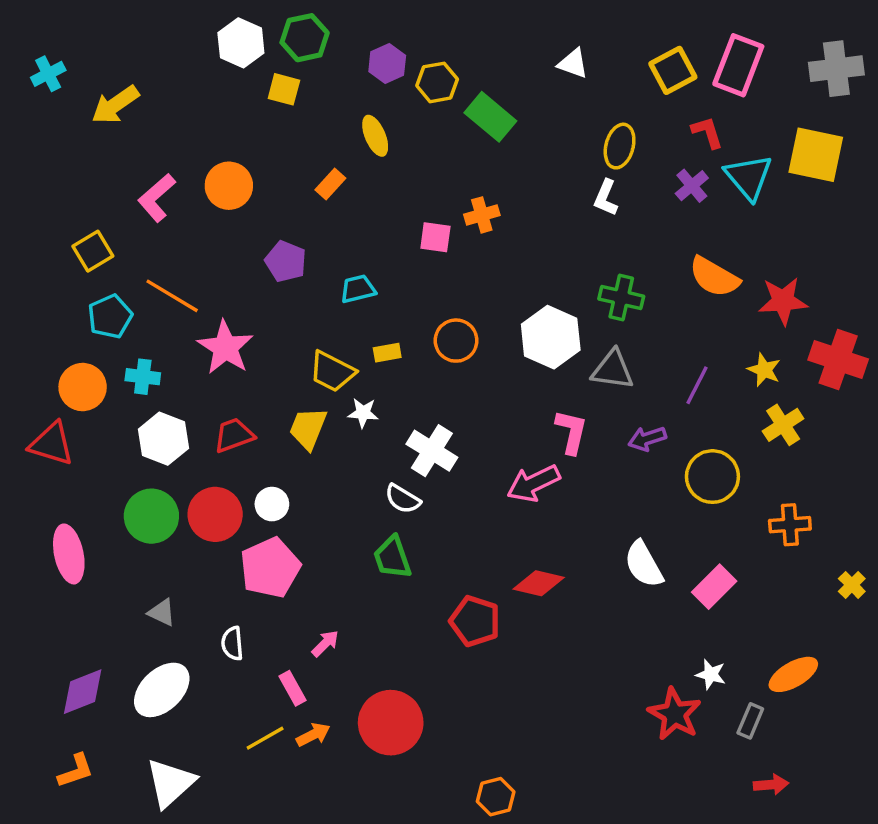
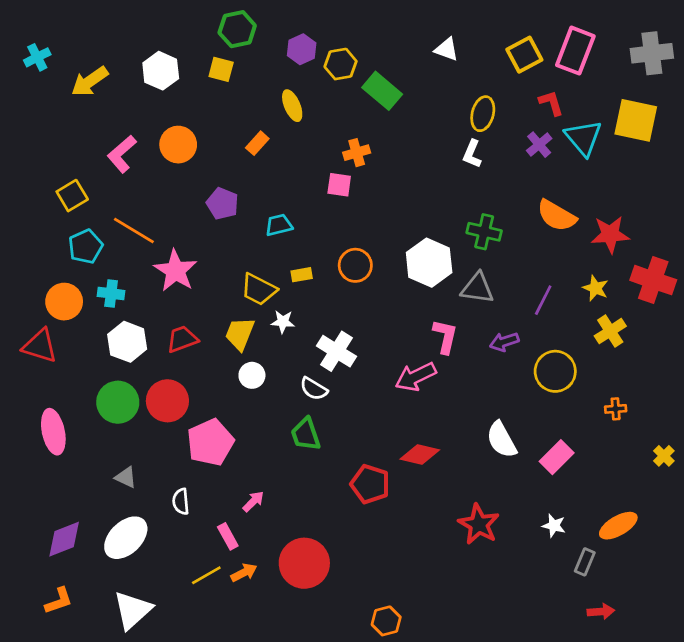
white hexagon: (241, 43) -> (161, 71), moved
orange cross: (482, 215) -> (357, 153), moved
white circle: (272, 504) -> (252, 375), moved
orange cross: (790, 525) -> (616, 409), size x0.7
red star: (675, 714) -> (479, 524), moved

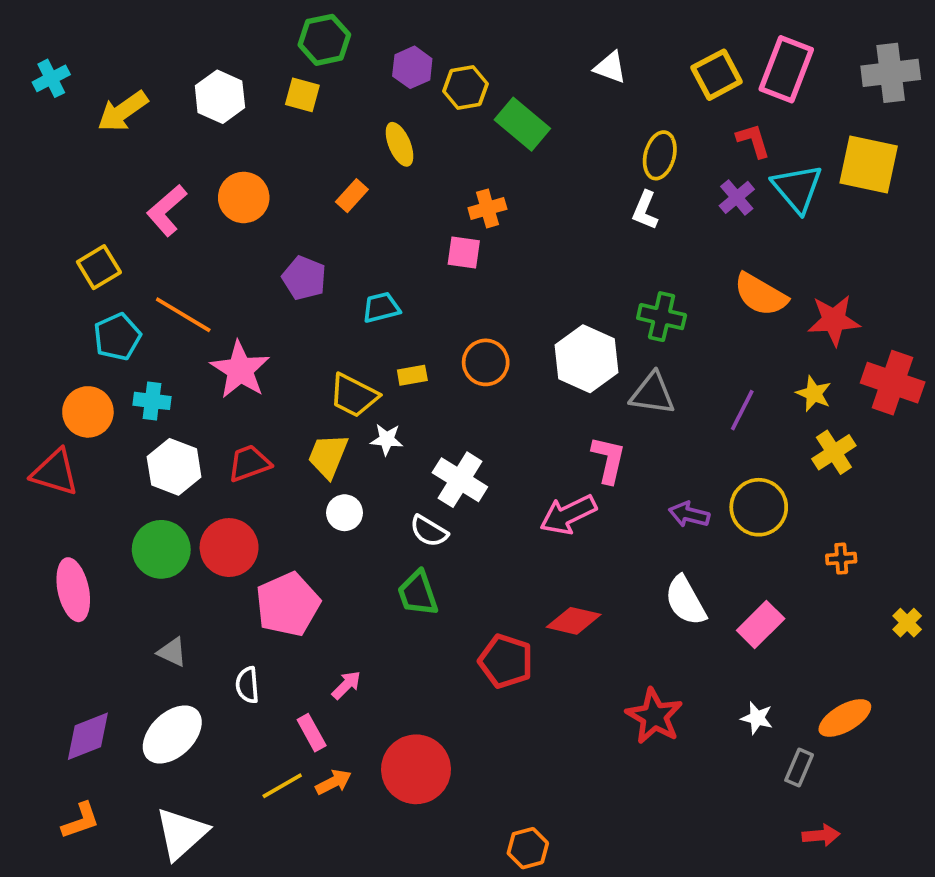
purple arrow: (504, 342) -> (689, 515), moved, turned 32

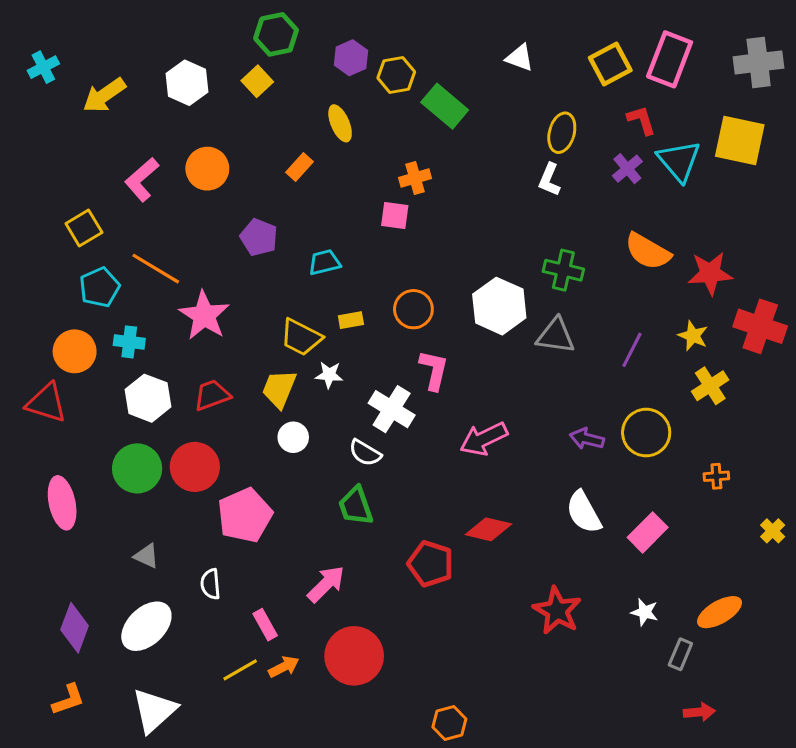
yellow square: (302, 95) -> (257, 81), turned 32
pink L-shape: (608, 460) -> (434, 370), moved
pink arrow: (346, 685) -> (326, 584), moved, size x1.5
purple diamond: (88, 736) -> (75, 628), turned -48

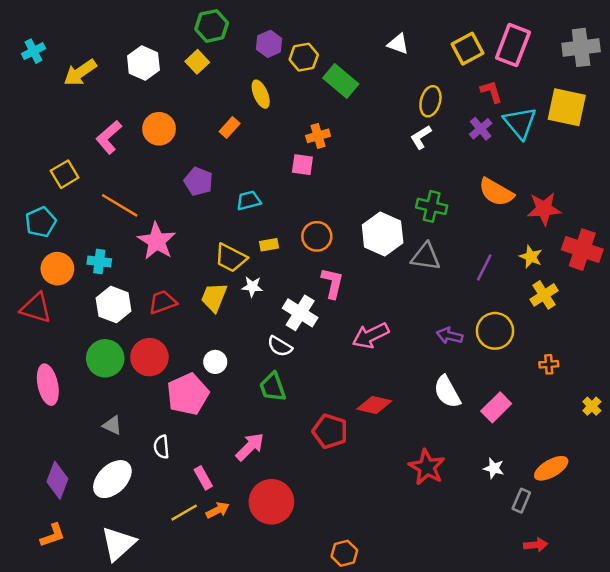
white L-shape: (549, 180) -> (421, 137), turned 35
cyan pentagon: (100, 287) -> (41, 222), moved
white circle: (293, 437) -> (215, 362), moved

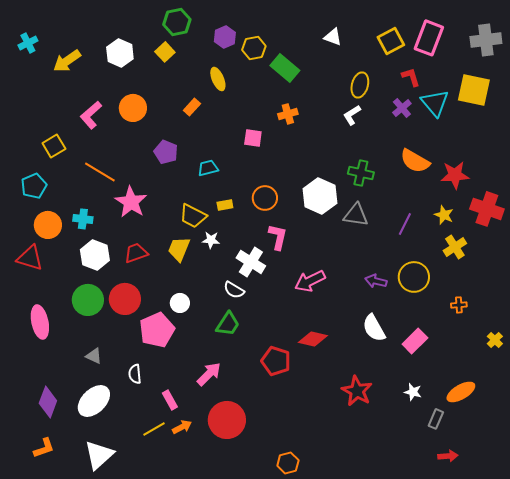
orange cross: (318, 136) -> (288, 114), moved
green trapezoid: (273, 387) -> (228, 324), turned -128

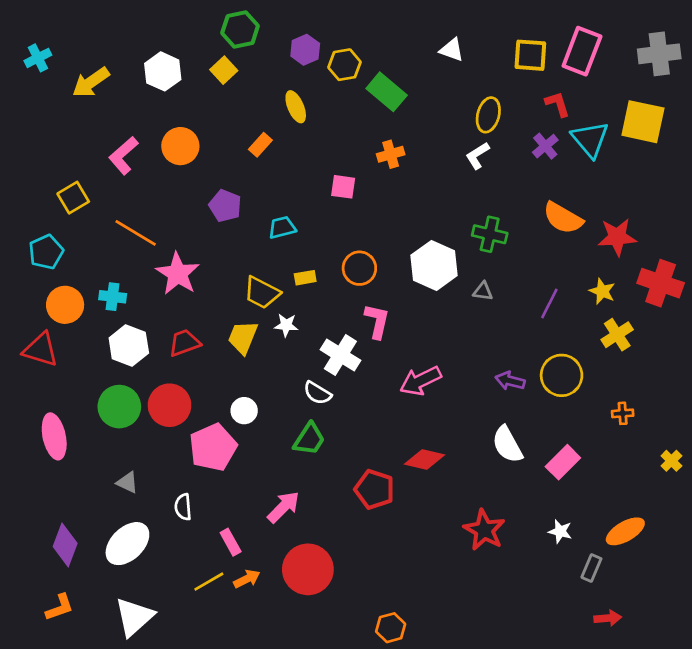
yellow square: (391, 41) -> (530, 55), turned 32
gray triangle: (356, 215) -> (483, 291), size x0.6

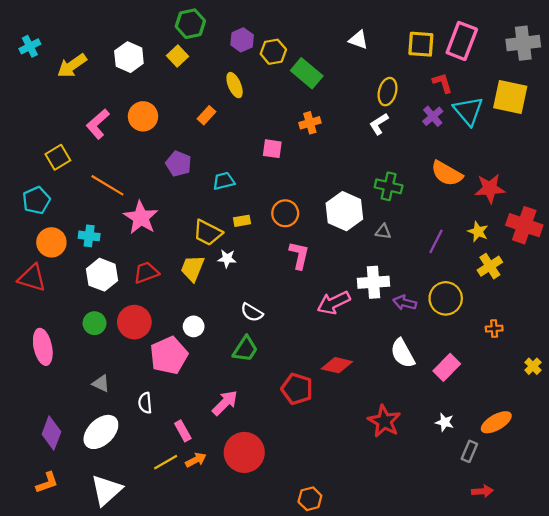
white cross: (340, 355) -> (373, 282), moved, turned -36
green circle: (119, 407) -> (94, 323), size x0.7

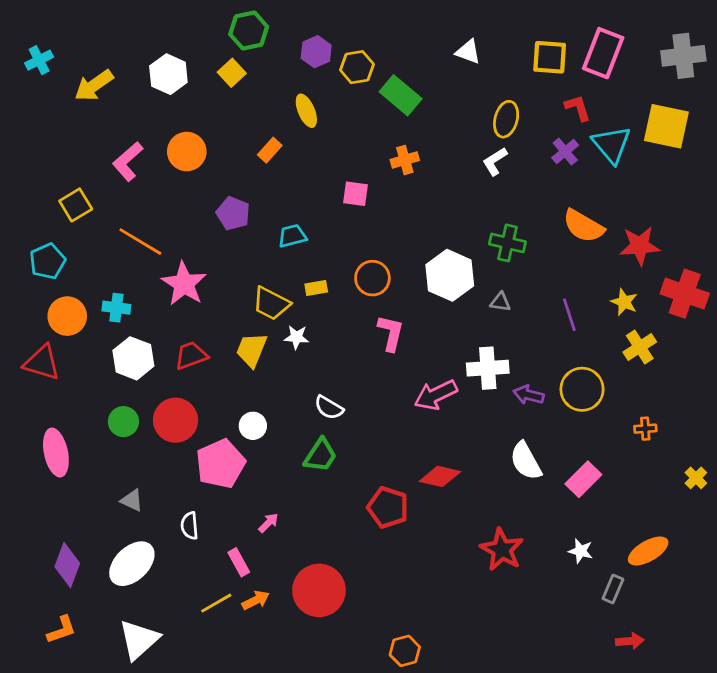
purple line: (436, 241) -> (569, 315), turned -45
pink arrow: (225, 403) -> (268, 523), moved, size x0.6

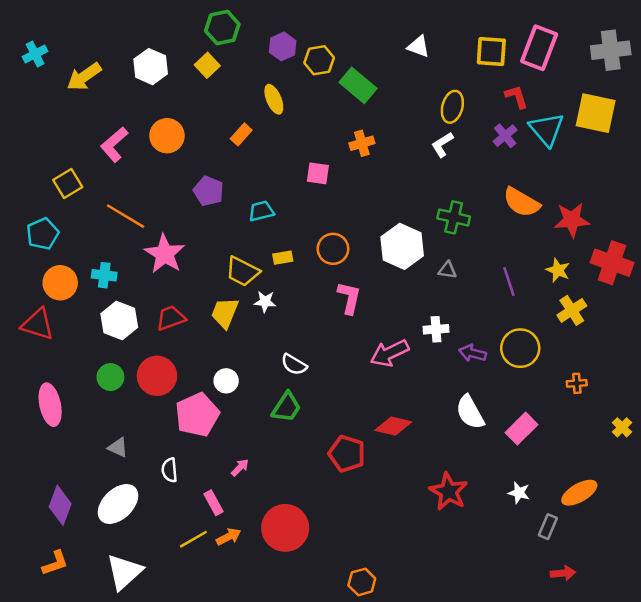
white cross: (488, 368) -> (436, 329), size x0.7

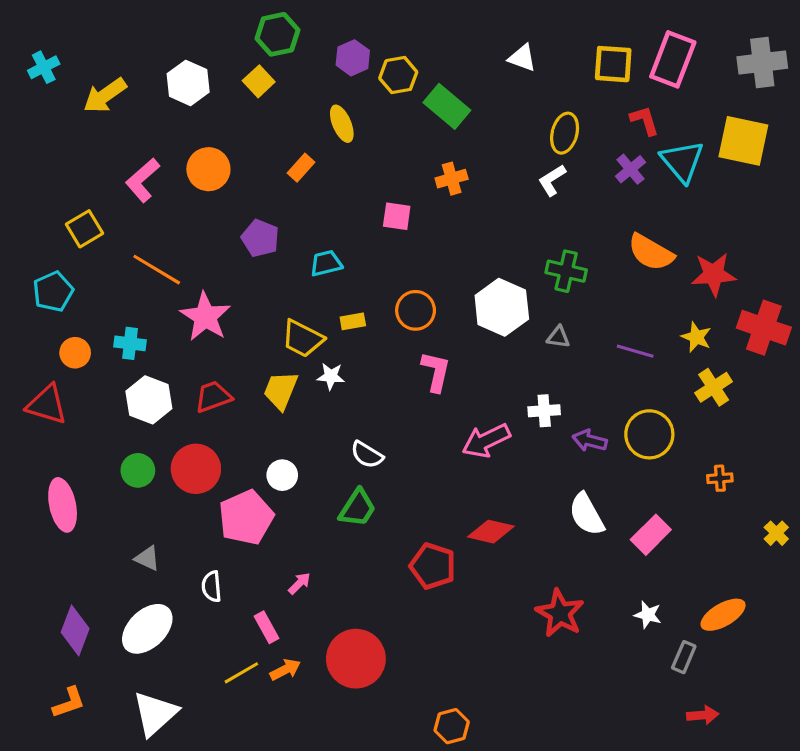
purple line: (509, 282) -> (635, 351), turned -56
orange circle: (60, 283) -> (75, 353), size x0.7

